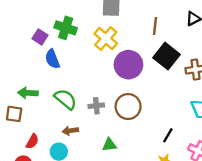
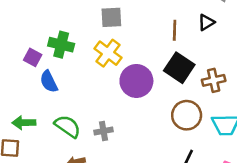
brown line: (155, 26) -> (175, 30), moved
brown circle: (128, 107) -> (187, 115), moved

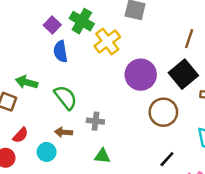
yellow cross: (108, 53) -> (107, 42), moved
brown circle: (187, 115) -> (163, 112), moved
gray cross: (103, 131) -> (95, 121), moved

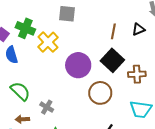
gray cross: (95, 121) -> (47, 107), turned 32

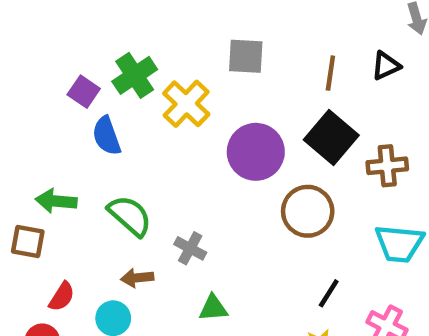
gray square: (67, 14) -> (246, 56), moved
green cross: (25, 28) -> (135, 75), turned 36

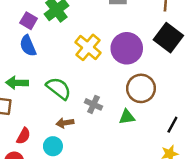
yellow cross: (186, 104) -> (88, 47), moved
blue semicircle: (107, 136) -> (28, 46), moved
brown circle: (308, 211) -> (141, 88), moved
green triangle: (213, 308) -> (127, 117), moved

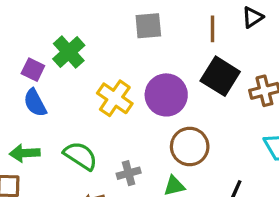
gray cross: (94, 104) -> (129, 173), turned -35

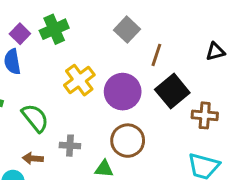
gray square: (148, 26) -> (127, 30), turned 30
brown line: (213, 29) -> (156, 55), moved

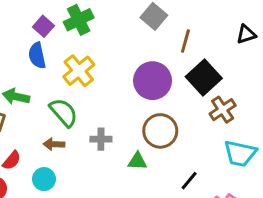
yellow cross: (79, 80) -> (79, 71), moved
brown cross: (205, 115) -> (223, 110), moved, turned -35
brown arrow: (33, 158) -> (54, 144), moved

